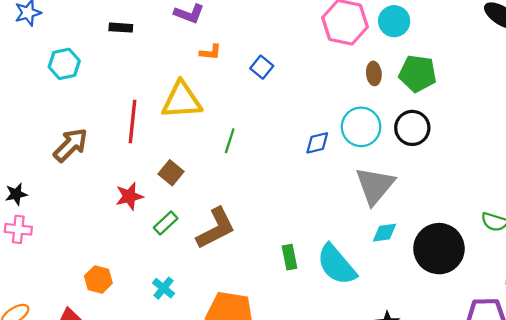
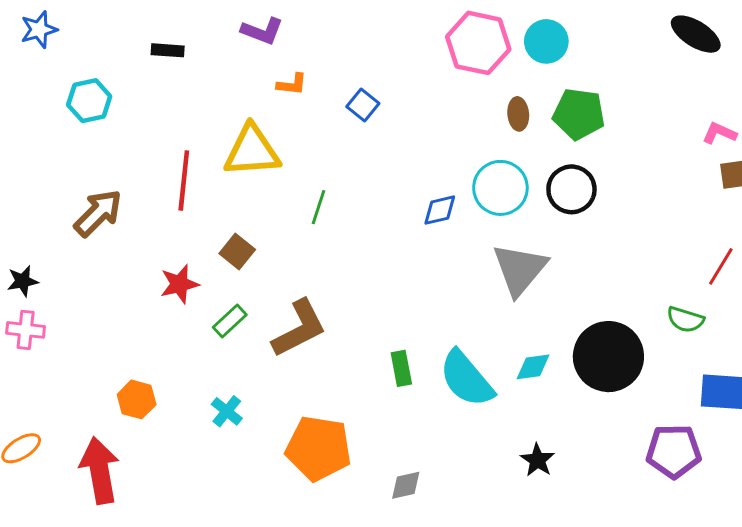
cyan diamond: (385, 233) -> (533, 367), moved

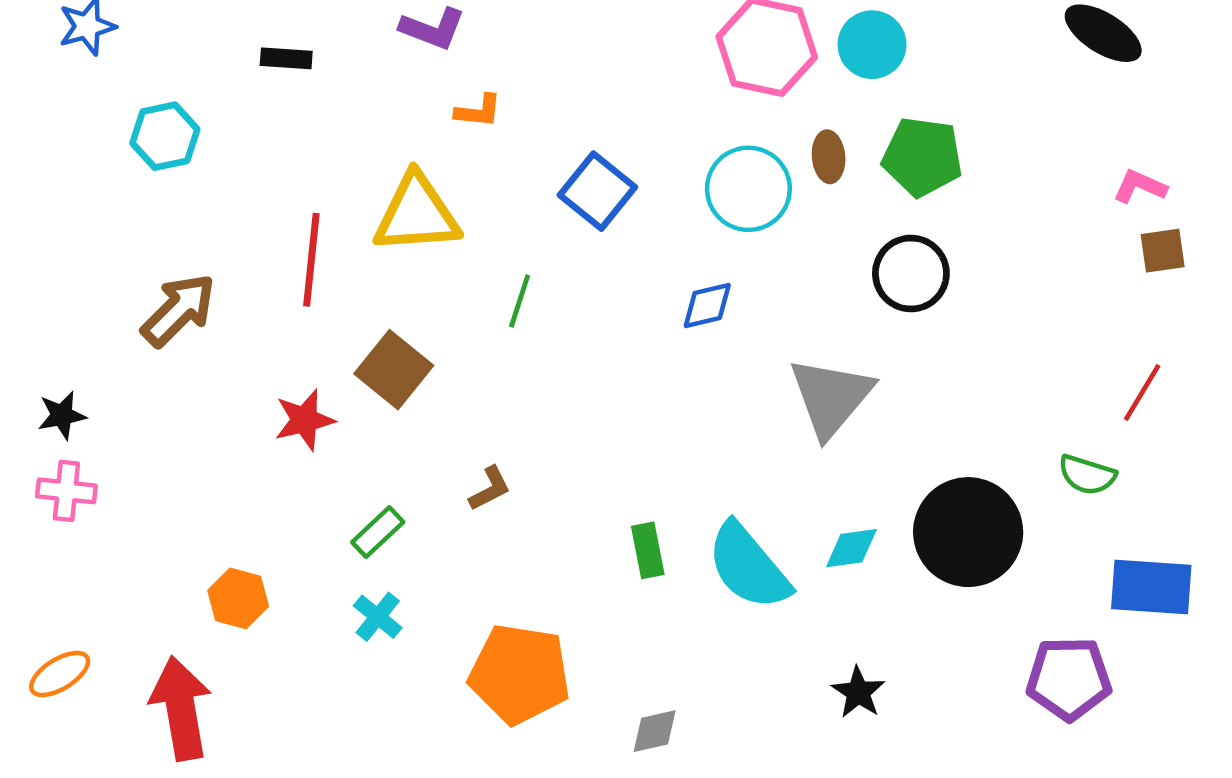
blue square: (363, 105) -> (597, 191), moved, size x1.5
cyan circle: (500, 188) -> (748, 189), moved
brown square: (237, 252) -> (394, 370), size x1.4
green rectangle: (230, 321) -> (378, 532), moved
brown L-shape: (299, 328) -> (490, 489), size x0.5

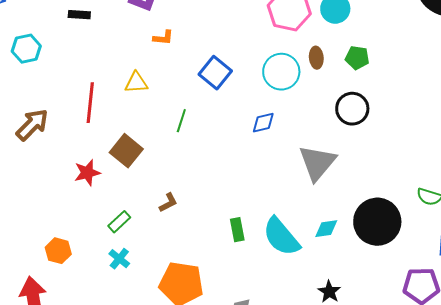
green pentagon: (922, 157) -> (357, 58), size x0.7
yellow triangle: (417, 214) -> (136, 83), size x0.6

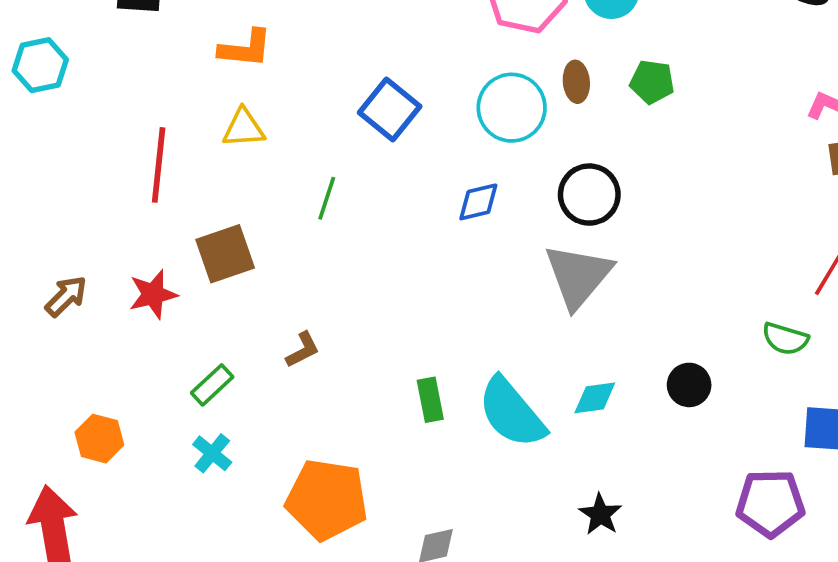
orange L-shape: (163, 38) -> (245, 49), moved, size x1.4
black circle: (352, 109) -> (589, 195), moved
brown arrow: (32, 125) -> (66, 296), moved, size x0.7
brown square: (126, 151) -> (225, 254), turned 32
black circle: (377, 222) -> (689, 385), size x0.5

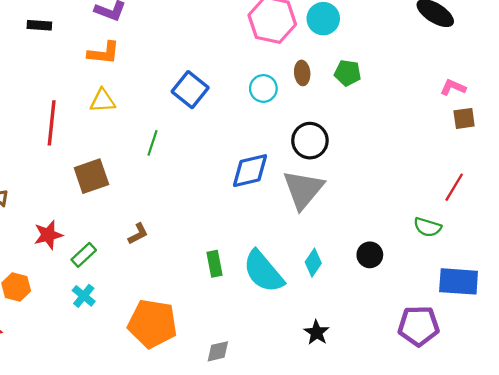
cyan circle: (512, 108) -> (263, 88), size x0.7
blue diamond: (478, 202) -> (250, 171), moved, size x1.5
red star: (153, 294) -> (48, 235), moved
cyan diamond: (595, 398) -> (313, 263), turned -48

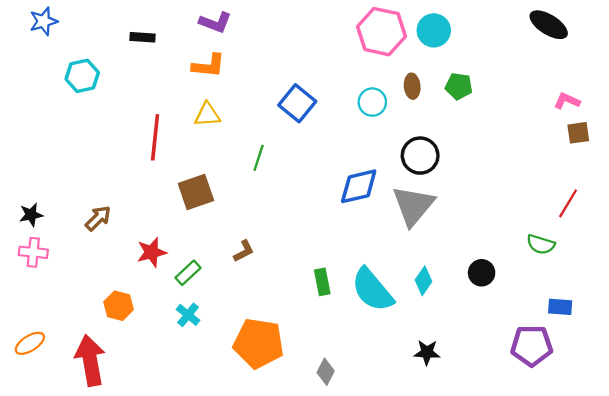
blue rectangle: (459, 281) -> (560, 307), moved, size x0.6
black star: (317, 332) -> (427, 352), turned -30
gray diamond: (218, 351) -> (326, 372), turned -50

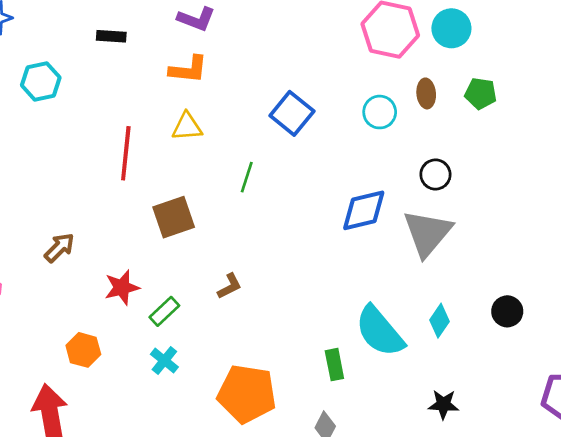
black circle: (420, 156) -> (435, 175), size x0.7
green rectangle: (322, 282) -> (334, 365), moved

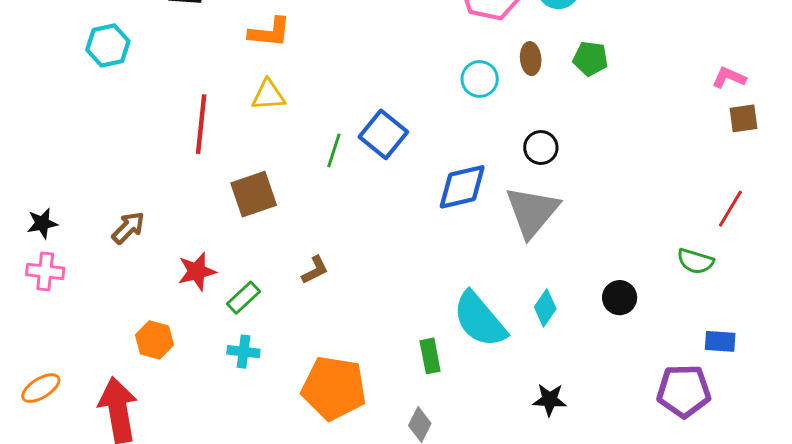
blue square: (292, 113) -> (383, 134), moved
cyan cross: (164, 361) -> (243, 352), turned -32

